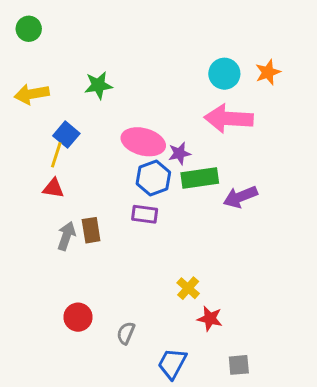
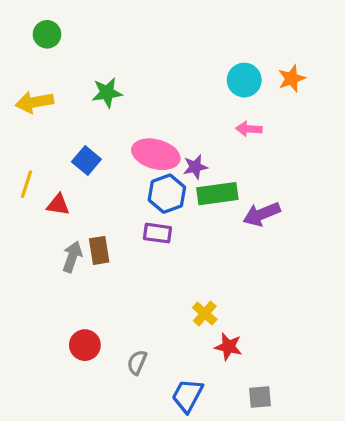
green circle: (29, 29) -> (47, 34), moved
pink arrow: (229, 119) -> (249, 129), size x0.5
blue square: (66, 135) -> (86, 161), moved
yellow line: (56, 155) -> (27, 184), moved

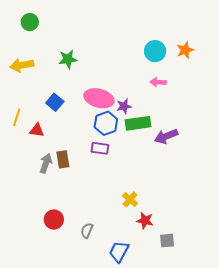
gray square: (260, 397) -> (167, 241), moved

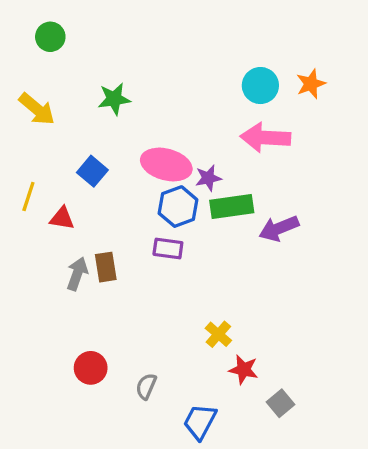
yellow arrow: (22, 65) -> (37, 109), turned -130
pink arrow: (158, 82) -> (265, 138), size x1.8
gray square: (167, 241) -> (281, 403), turned -35

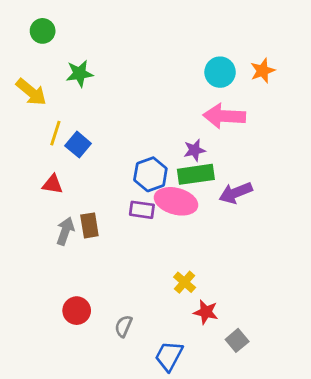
green star: (114, 99) -> (79, 74), moved
pink ellipse: (166, 165) -> (176, 201), moved
purple star: (208, 178) -> (194, 150), moved
yellow line: (28, 196) -> (55, 133), moved

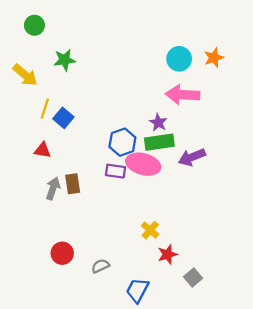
purple star: (194, 150) -> (158, 122), turned -30
red star: (206, 312) -> (168, 254), turned -30
gray semicircle: (123, 326) -> (100, 266), turned 42

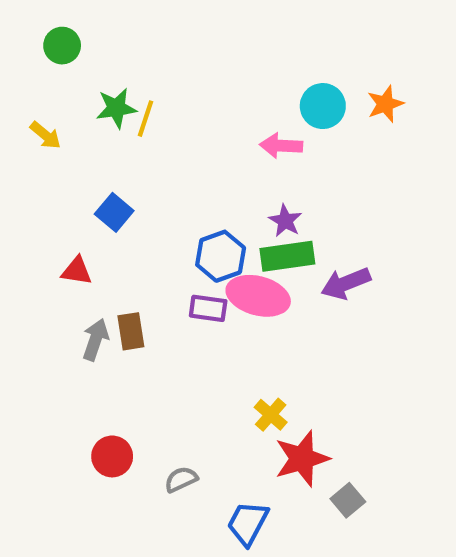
yellow arrow: (25, 75) -> (45, 135), size x0.7
pink arrow: (183, 95) -> (281, 146), moved, size x0.7
yellow line: (45, 109) -> (146, 119), moved
red star: (168, 254) -> (302, 459), size x1.5

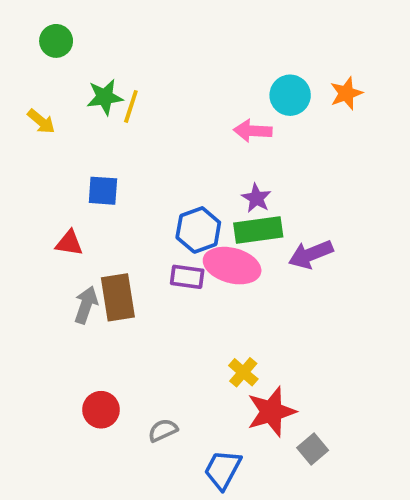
blue square: (114, 212) -> (103, 191), turned -36
brown rectangle: (131, 331) -> (118, 297), size x1.4

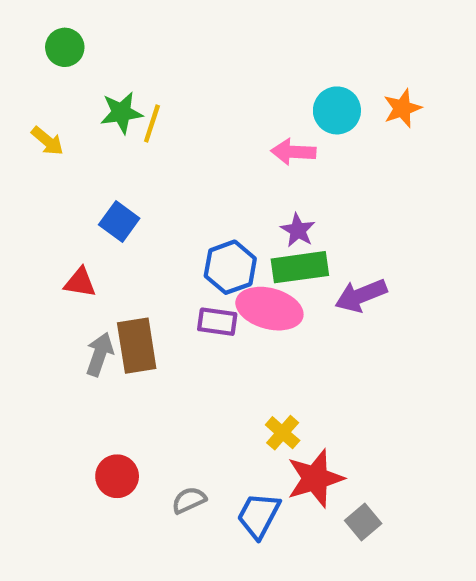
blue square: (103, 191) -> (119, 221), turned 32
blue trapezoid: (223, 470) -> (259, 515), moved

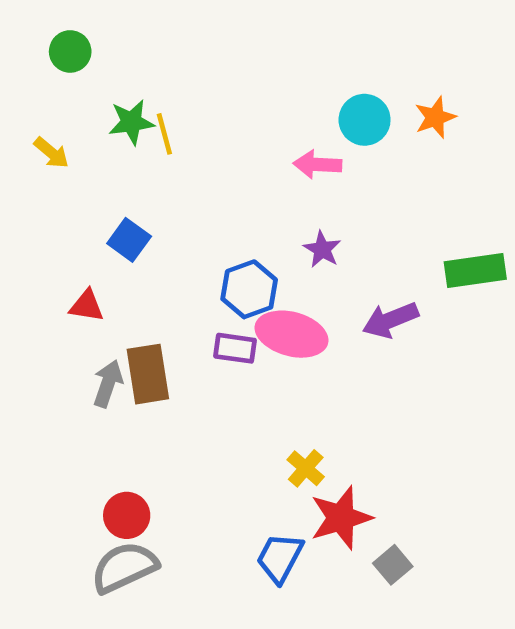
yellow line: (152, 124) -> (164, 134), turned -33
green rectangle: (300, 267) -> (475, 270), moved
gray semicircle: (189, 500) -> (124, 567), moved, size x1.8

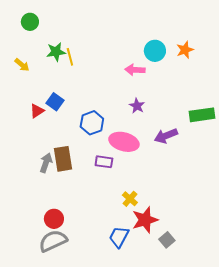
blue hexagon: (249, 289) -> (92, 123), moved
red triangle: (87, 306) -> (37, 111), moved, turned -42
purple rectangle: (235, 348) -> (104, 162), moved

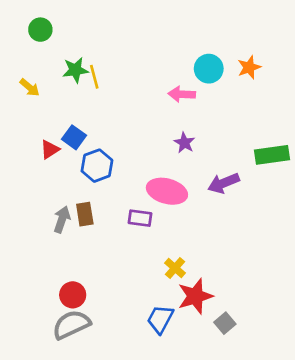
blue hexagon: (92, 123) -> (97, 166), moved
brown rectangle: (63, 159) -> (85, 214), size x0.7

